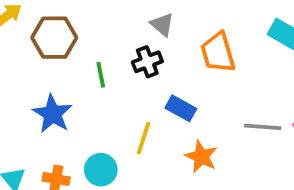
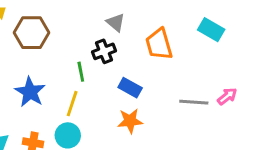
green line: (101, 75) -> (81, 72), moved
yellow line: (144, 138) -> (72, 104), moved
orange star: (201, 157) -> (130, 121), moved, turned -30

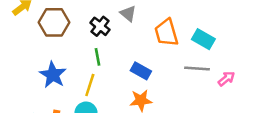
cyan rectangle: (211, 30) -> (203, 39), moved
black cross: (104, 51) -> (100, 26), moved, turned -30
gray line: (194, 102) -> (197, 68), moved

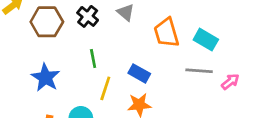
black cross: (100, 26) -> (88, 16), moved
yellow line: (90, 85) -> (105, 88), moved

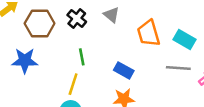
blue star: (45, 78) -> (25, 61), moved, turned -30
yellow line: (105, 88) -> (73, 84), moved

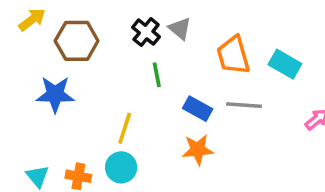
black cross: (77, 18) -> (146, 32), moved
green line: (82, 57) -> (157, 75), moved
gray line: (178, 68) -> (244, 105), moved

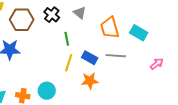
black cross: (146, 32) -> (52, 15), moved
yellow line: (125, 128) -> (69, 63), moved

